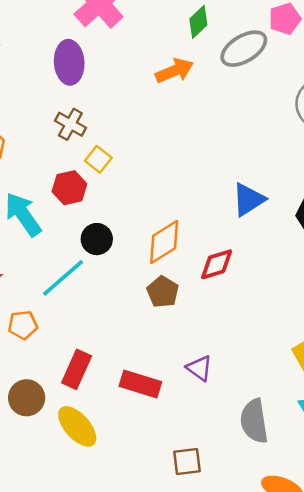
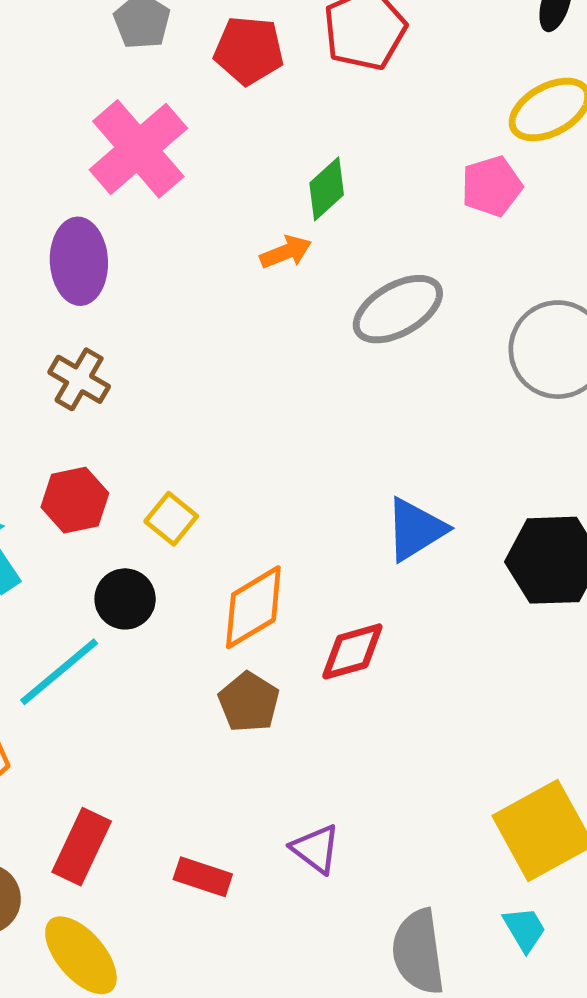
gray ellipse: (244, 49) -> (398, 309), moved
orange arrow: (174, 71) -> (286, 252), moved, size x0.7
yellow square: (98, 159) -> (171, 519), moved
red rectangle: (140, 384) -> (203, 877), size x0.7

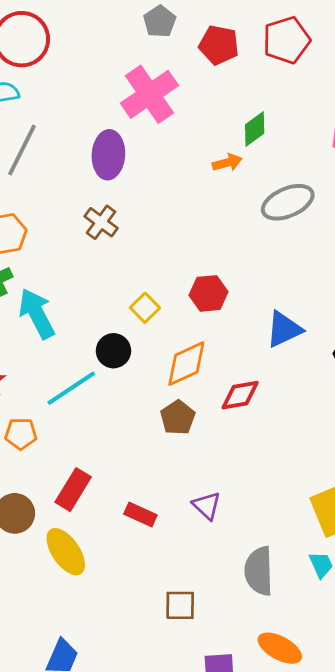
red hexagon: (75, 500) -> (209, 293), moved

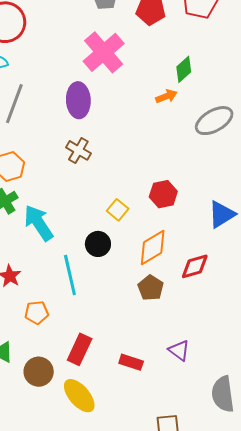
cyan line: (71, 388) -> (70, 275), turned -63

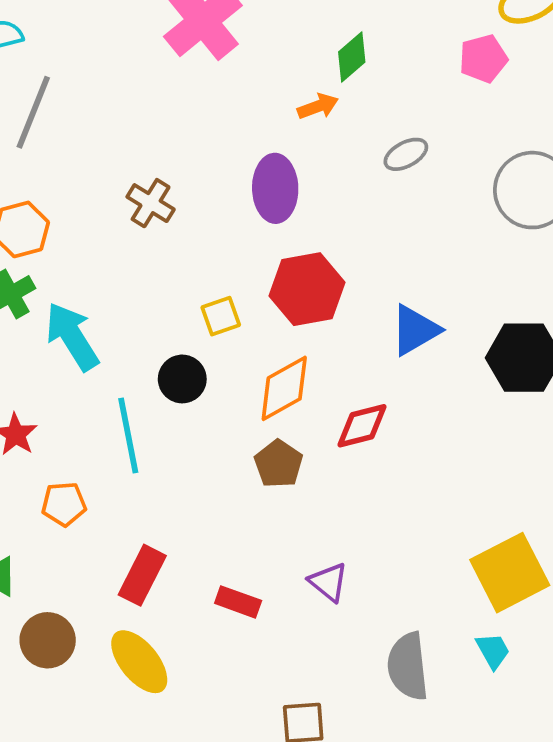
purple ellipse: (78, 100) -> (275, 188), moved
gray ellipse: (214, 121) -> (406, 154), size x0.6
red hexagon: (163, 194) -> (307, 289), size x1.4
yellow square: (118, 210) -> (221, 316), turned 30
brown circle: (39, 372) -> (48, 640), moved

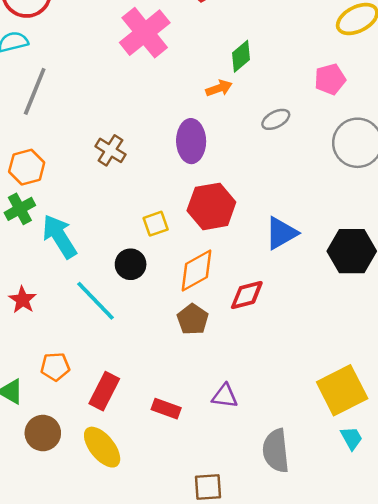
pink pentagon: (483, 59) -> (330, 79), moved
cyan line: (128, 435) -> (95, 301), turned -33
orange pentagon: (64, 504) -> (55, 367), moved
purple triangle: (328, 582) -> (225, 396), turned -32
cyan trapezoid: (493, 651) -> (351, 438), moved

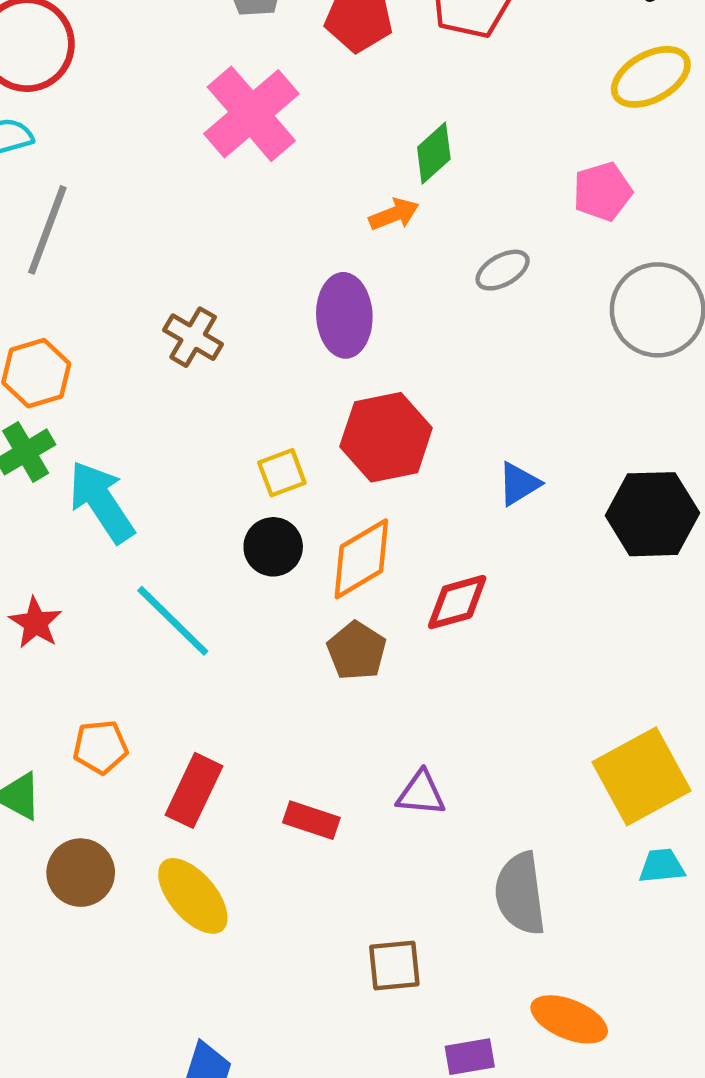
blue triangle: (281, 233) -> (519, 484), size x0.7
black circle: (131, 264) -> (273, 547), moved
cyan trapezoid: (351, 438) -> (662, 866), turned -65

